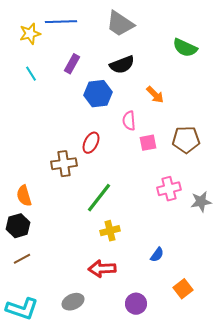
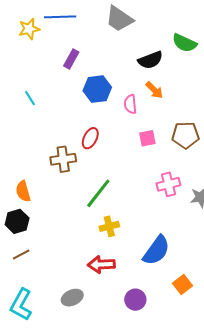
black semicircle: (122, 65) -> (150, 60), moved
cyan line: (31, 74) -> (30, 98), moved
pink semicircle: (129, 121) -> (130, 104), moved
blue semicircle: (157, 255) -> (156, 250), size x2.0
cyan L-shape: (22, 309) -> (21, 305), turned 100

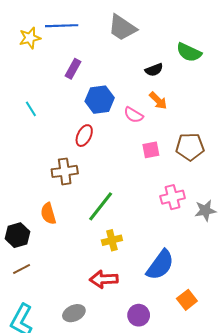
black semicircle: (150, 60) -> (154, 70), size x0.7
pink semicircle: (130, 104) -> (133, 115), turned -54
red ellipse: (90, 138) -> (84, 136), moved
orange semicircle: (23, 191) -> (48, 214), moved

